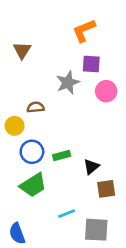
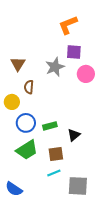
brown triangle: (22, 50) -> (18, 64), moved
brown semicircle: (36, 107) -> (29, 87), turned -80
brown square: (106, 189) -> (56, 154), moved
blue semicircle: (17, 233) -> (14, 189), turned -36

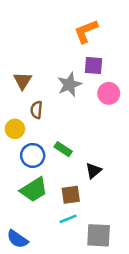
green rectangle: (50, 126) -> (63, 149), moved, turned 48

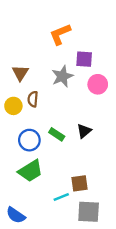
orange L-shape: (86, 31) -> (60, 34), moved
yellow circle: (15, 129) -> (13, 106), moved
black triangle: (93, 171) -> (84, 131), moved
brown square: (71, 195) -> (79, 183), moved

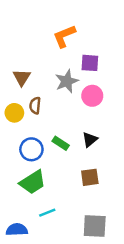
pink circle: (98, 84) -> (92, 96), moved
brown square: (79, 183) -> (90, 177), moved
cyan line: (61, 197) -> (47, 213), moved
blue semicircle: (16, 215) -> (17, 230), turned 144

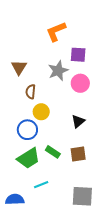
yellow circle: (14, 113) -> (41, 112), moved
green rectangle: (61, 143) -> (53, 152), moved

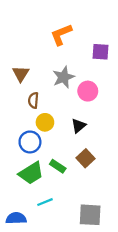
purple square: (78, 55) -> (100, 52), moved
black triangle: (78, 121) -> (79, 126), moved
brown square: (78, 154) -> (85, 158), moved, turned -35

